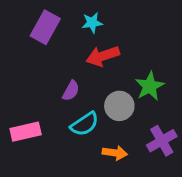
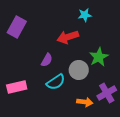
cyan star: (92, 23) -> (85, 15), moved
purple rectangle: (45, 27) -> (17, 27), moved
orange arrow: (115, 153) -> (85, 102), moved

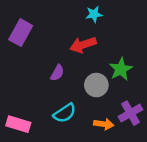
cyan star: (85, 15) -> (94, 14), moved
cyan semicircle: (56, 82) -> (65, 113), moved
pink rectangle: (17, 87) -> (18, 124), moved, turned 30

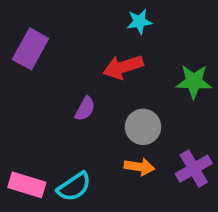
green star: (121, 69) -> (194, 82), moved, turned 30
cyan semicircle: (65, 113) -> (74, 187), moved
orange arrow: (104, 124) -> (139, 167), moved

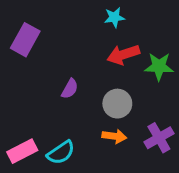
red arrow: (123, 67) -> (123, 55), moved
pink rectangle: (27, 185) -> (22, 151), turned -44

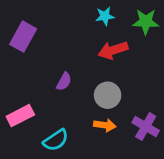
green star: (159, 66) -> (146, 22), moved
purple cross: (159, 138) -> (146, 127), turned -30
pink rectangle: (22, 151) -> (20, 116), moved

